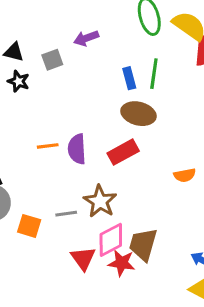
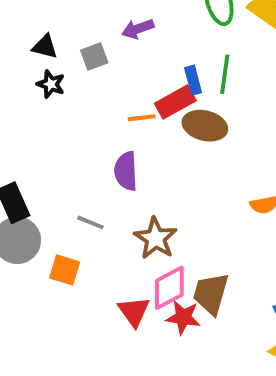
orange line: (48, 146) -> (142, 118), moved
red rectangle: (123, 152) -> (175, 102), moved
gray line: (66, 214) -> (90, 222), moved, turned 30

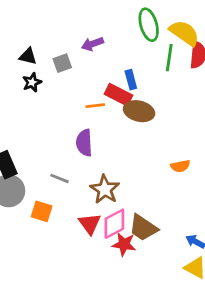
green line: (225, 74) -> (169, 58), moved
black star: (51, 84) -> (32, 82), turned 30
red rectangle: (175, 102) -> (118, 95), turned 56
brown trapezoid: (211, 294) -> (143, 228), turned -72
red triangle: (134, 311) -> (90, 224), moved

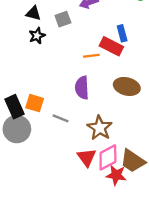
brown ellipse: (139, 111) -> (127, 86), moved
orange square: (42, 211) -> (35, 103), moved

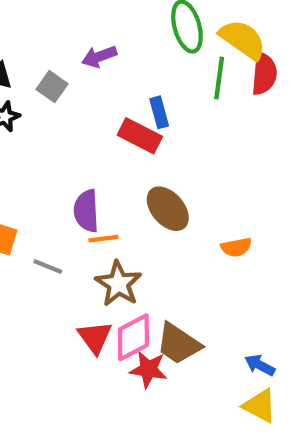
gray square: (63, 19) -> (52, 87), turned -35
orange line: (91, 56) -> (103, 239), moved
brown ellipse: (127, 86) -> (168, 209), turned 35

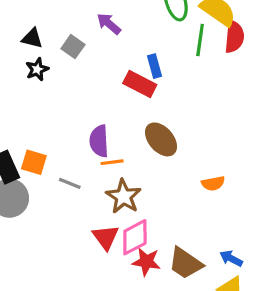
purple arrow: (99, 57) -> (109, 24), turned 60
orange semicircle: (236, 247) -> (213, 183), moved
brown trapezoid: (178, 344) -> (185, 263), moved

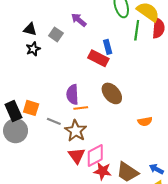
brown star: (124, 196) -> (76, 131), moved

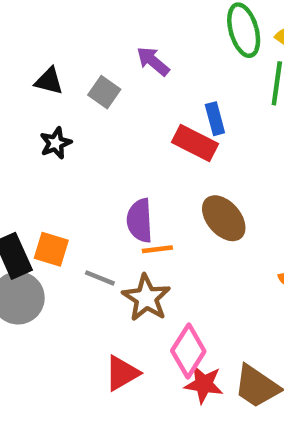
black star: (33, 49) -> (56, 143), moved
red triangle: (77, 156) -> (122, 373), moved, turned 36
pink diamond: (95, 156) -> (188, 351), turned -30

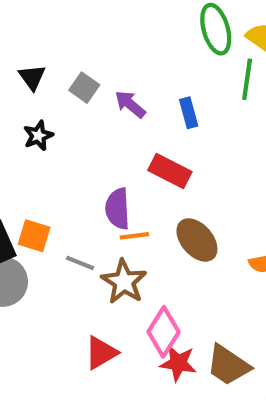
purple arrow: (153, 61) -> (130, 104), moved
black triangle: (49, 81) -> (32, 77), turned 40
red rectangle: (195, 143) -> (170, 171), moved
brown ellipse: (224, 218) -> (197, 240), moved

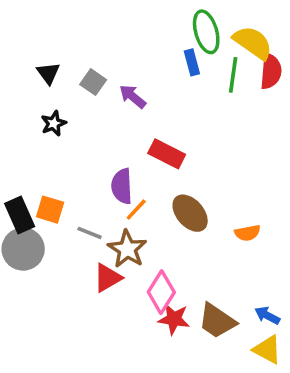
blue rectangle: (189, 113) -> (192, 62), moved
orange line: (134, 236) -> (136, 210), turned -40
red triangle: (101, 353) -> (107, 278), moved

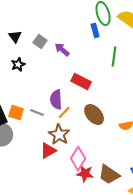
green line: (233, 75) -> (114, 57), moved
gray line: (90, 233) -> (37, 113), moved

